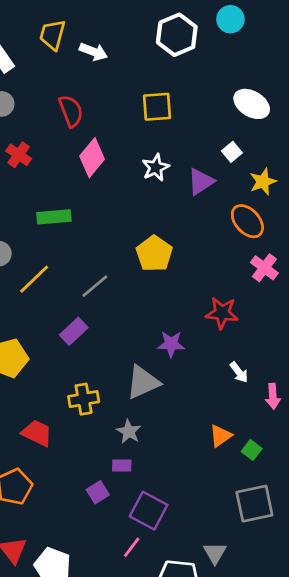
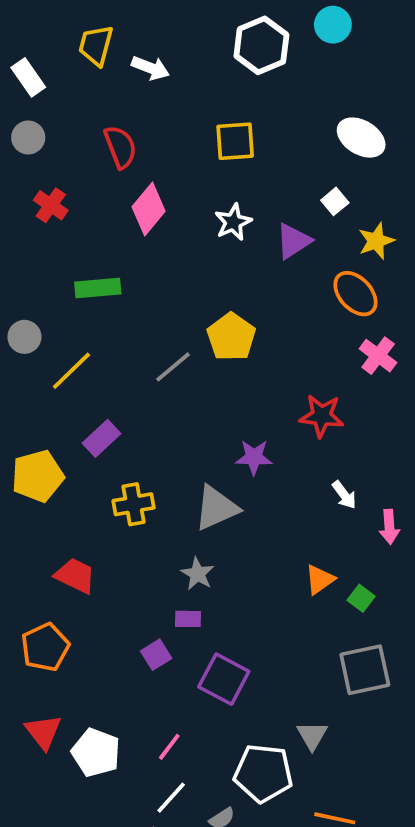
gray line: (95, 286) -> (173, 367), moved
purple rectangle: (74, 331) -> (102, 438), moved
yellow cross: (84, 399) -> (134, 504), moved
pink line: (132, 547) -> (169, 747), moved

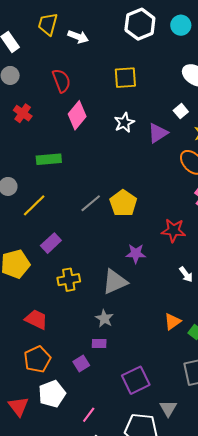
cyan circle: (333, 25) -> (181, 25), moved
yellow pentagon: (231, 337) -> (123, 203), moved
orange pentagon: (45, 647) -> (37, 359), moved
purple square: (224, 679) -> (136, 380), moved, turned 36
white pentagon: (96, 752) -> (52, 394), moved, turned 30

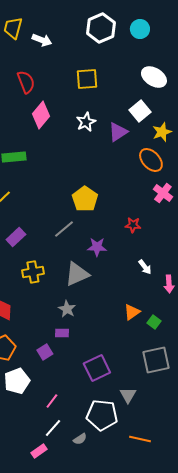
white square: (181, 111) -> (140, 111), size x1.5
gray line: (91, 203) -> (64, 229), moved
red star: (173, 230) -> (133, 225), size x0.7

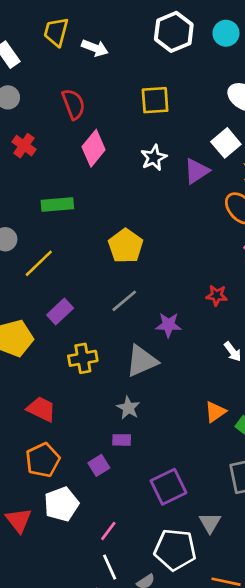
yellow pentagon: (85, 199) -> (126, 246), moved
white line: (53, 428) -> (110, 567), turned -66

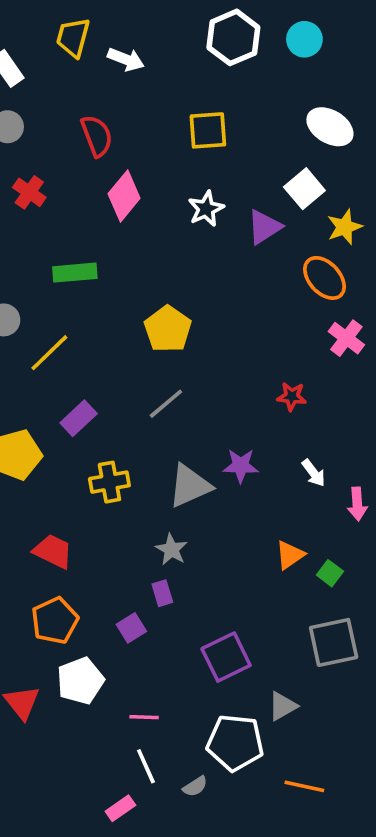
purple star: (168, 325) -> (241, 466), moved
purple rectangle: (122, 440) -> (162, 593), turned 72
gray triangle: (210, 523) -> (283, 706), turned 30
pink line: (108, 531) -> (144, 717), turned 55

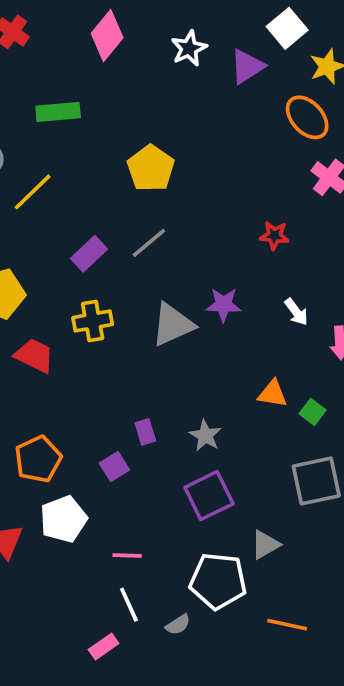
purple rectangle: (79, 418) -> (89, 254), moved
gray star: (171, 549) -> (205, 436), moved
red trapezoid: (53, 551) -> (34, 356), moved
orange triangle: (290, 555) -> (273, 394), turned 44

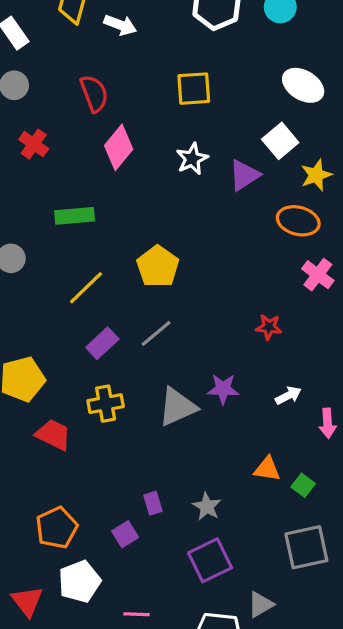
orange ellipse: (307, 117) -> (298, 221), turned -33
yellow line: (33, 192) -> (86, 288), moved
white arrow: (296, 312) -> (288, 395), turned -80

